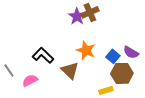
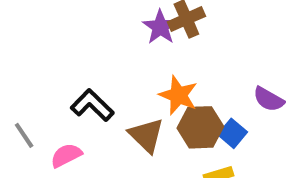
blue square: (113, 56) -> (233, 133), moved
brown hexagon: (122, 73) -> (200, 127), moved

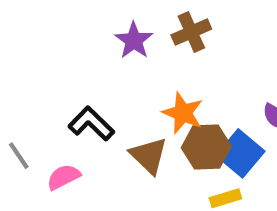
purple star: (160, 27) -> (134, 40), moved
blue square: (233, 133) -> (240, 153), size x1.5

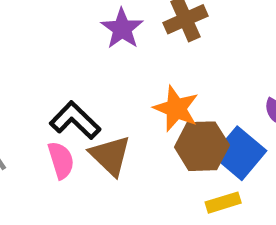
brown triangle: (149, 156) -> (110, 156), moved
pink semicircle: (63, 177) -> (61, 160), moved, turned 100

